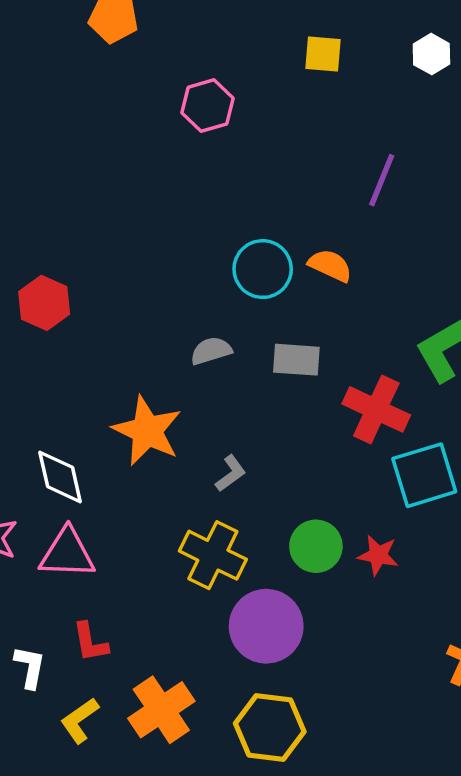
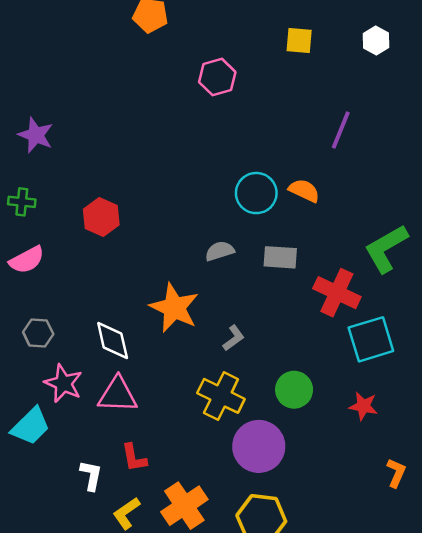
red star: (378, 555) -> (363, 406), moved

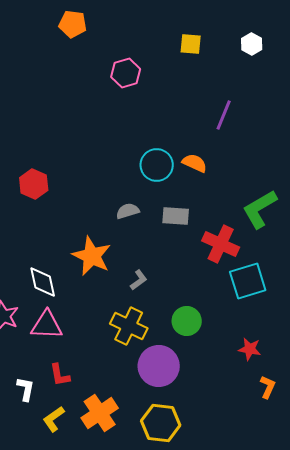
red star: (363, 406) -> (250, 349), moved

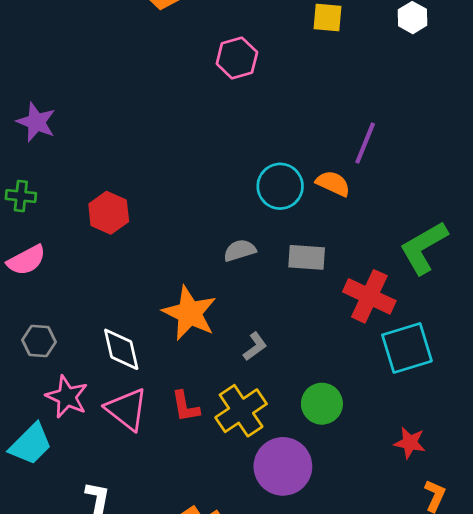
purple line: (224, 115) -> (365, 143), moved
pink triangle: (47, 325) -> (127, 409), turned 36
yellow cross: (129, 326) -> (241, 411), turned 30
red L-shape: (60, 375) -> (185, 406), moved

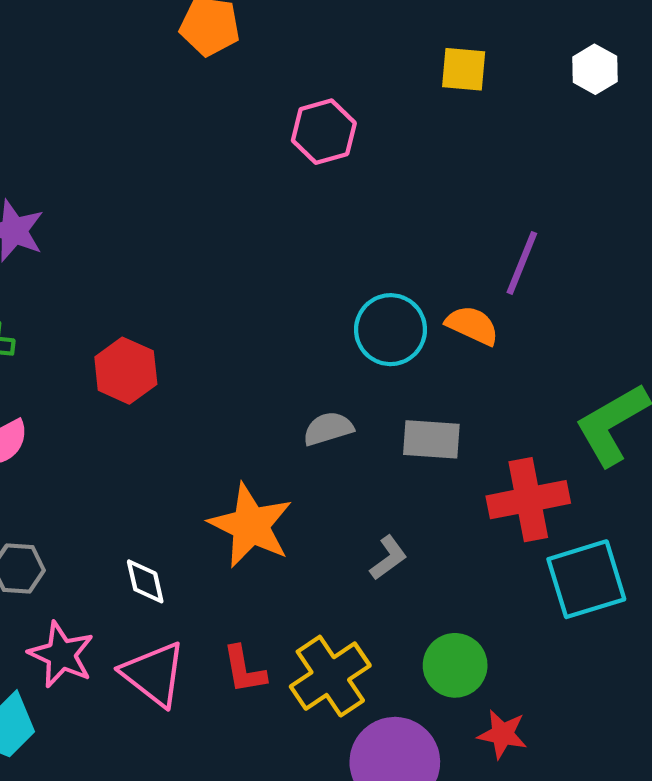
red cross: (369, 296) -> (528, 500), turned -36
gray L-shape: (255, 347) -> (388, 558), moved
white diamond: (121, 349) -> (145, 581), size x0.7
red star: (410, 443) -> (502, 734), moved

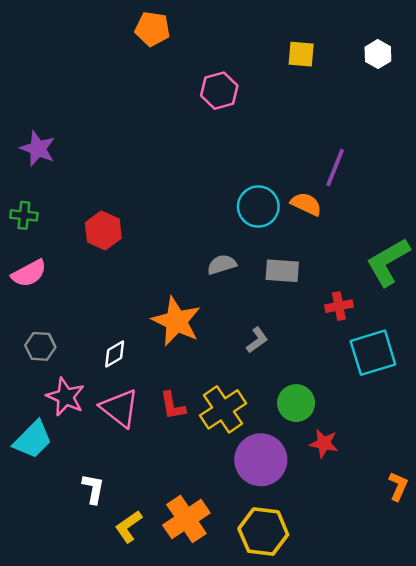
red cross: (528, 500) -> (339, 306), size x0.6
white diamond: (145, 581) -> (115, 354), turned 72

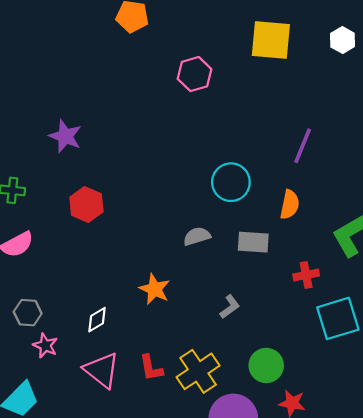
yellow square: (301, 54) -> (271, 40), size x1.6
purple star: (38, 149) -> (65, 136), moved
orange semicircle: (306, 204) -> (290, 205), moved, turned 76
orange star: (176, 321) -> (155, 289), size x0.7
pink star: (66, 397) -> (45, 345), moved, size x0.7

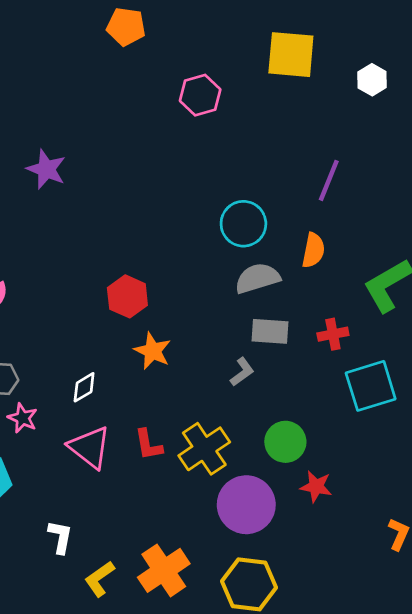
white hexagon: (343, 40) -> (372, 80), moved
red hexagon: (86, 205) -> (127, 296), moved
gray semicircle: (197, 236) -> (257, 278), moved, size x1.4
gray rectangle: (253, 242) -> (270, 331), moved

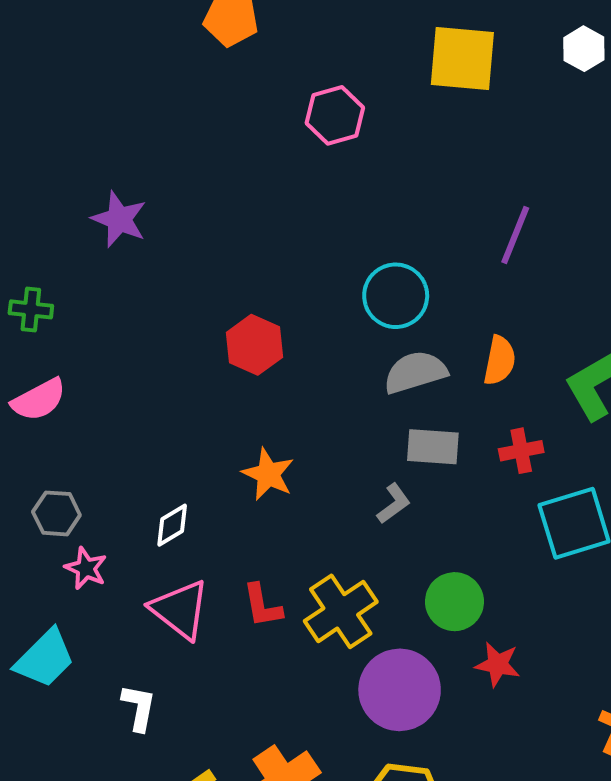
white hexagon: (372, 80) -> (584, 49), moved
orange semicircle: (313, 250) -> (500, 360), moved
red hexagon: (127, 296) -> (254, 345), moved
white L-shape: (60, 537) -> (139, 708), moved

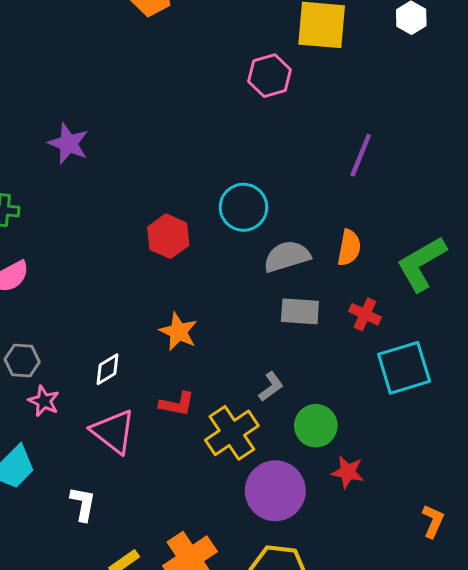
pink hexagon: (335, 115) -> (270, 76), moved
cyan circle: (396, 296) -> (243, 207), moved
red cross: (521, 451) -> (365, 314), turned 36
gray L-shape: (394, 504) -> (271, 387), moved
red L-shape: (262, 606) -> (177, 404), moved, turned -69

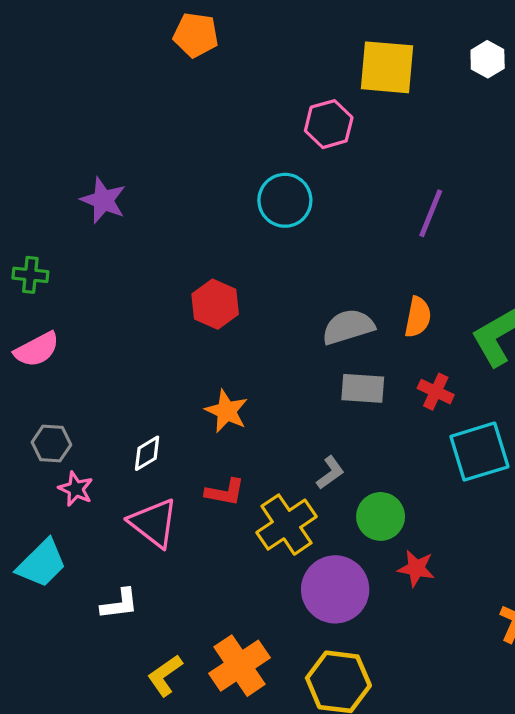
cyan circle: (243, 207) -> (285, 200), moved
white L-shape: (83, 504) -> (120, 604), turned 72

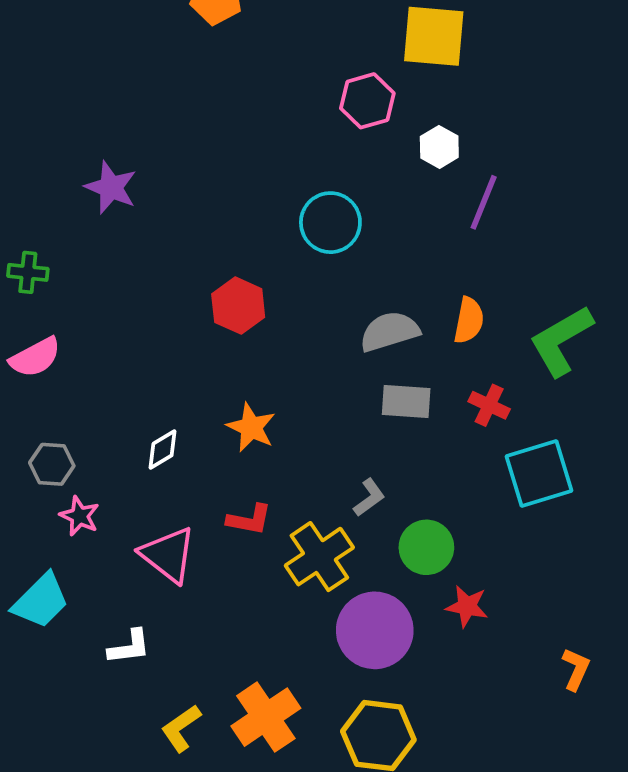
white hexagon: (488, 59) -> (439, 147), moved
cyan circle: (285, 200) -> (330, 223), moved
white diamond: (147, 453) -> (163, 450), moved

